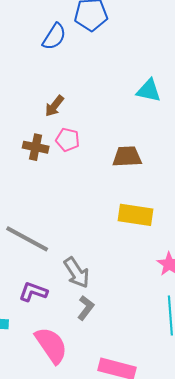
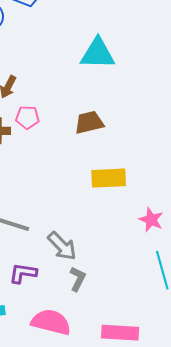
cyan triangle: (149, 91) -> (98, 54), size x1.4
pink semicircle: (51, 345) -> (51, 322), turned -30

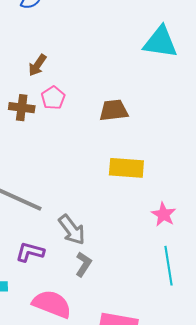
cyan triangle: (98, 54) -> (160, 42), moved
pink pentagon: (28, 117) -> (53, 98), turned 30

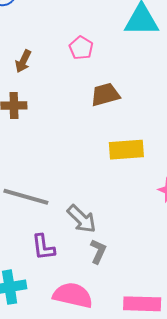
pink pentagon: (53, 98) -> (81, 48), moved
purple L-shape: (30, 252) -> (43, 247), turned -104

